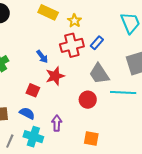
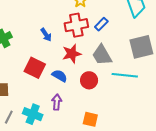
red star: (55, 76) -> (72, 54), moved
red square: (33, 90) -> (35, 68), size x1.5
blue semicircle: (27, 113) -> (60, 76), moved

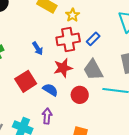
red square: (35, 68) -> (26, 81), turned 30

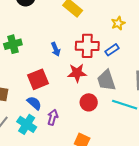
yellow star: (73, 15) -> (118, 23), moved
blue semicircle: (50, 90) -> (34, 103), moved

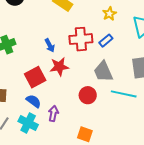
red star: (77, 73) -> (59, 67), moved

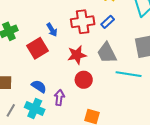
red star: (59, 67) -> (77, 55), moved
red square: (35, 77) -> (38, 48), moved
red circle: (88, 95) -> (84, 80), moved

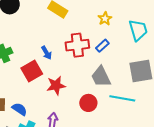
red star: (77, 55) -> (56, 85), moved
red circle: (84, 80) -> (88, 103), moved
blue semicircle: (39, 86) -> (19, 109), moved

